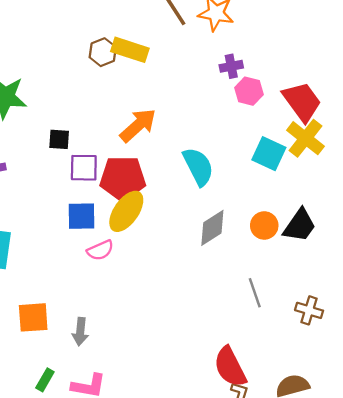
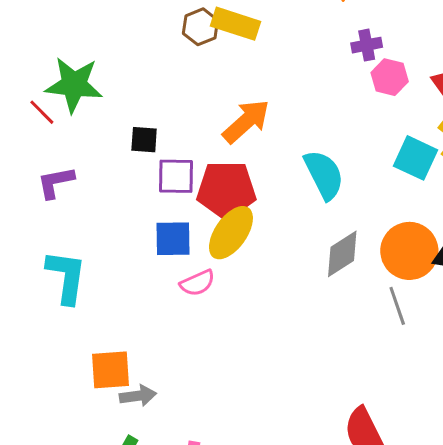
orange circle: (264, 225) -> (409, 251), size x1.6
gray line: (255, 293) -> (397, 306), moved
gray arrow: (80, 332) -> (138, 396), moved, turned -104

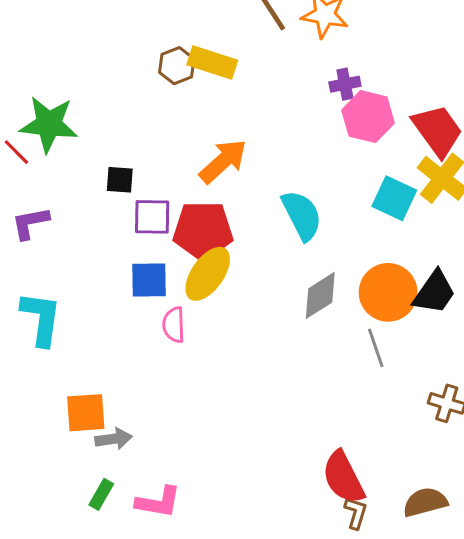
pink hexagon: (390, 77) -> (368, 117), size x1.4
pink semicircle: (197, 283) -> (174, 325), turned 112

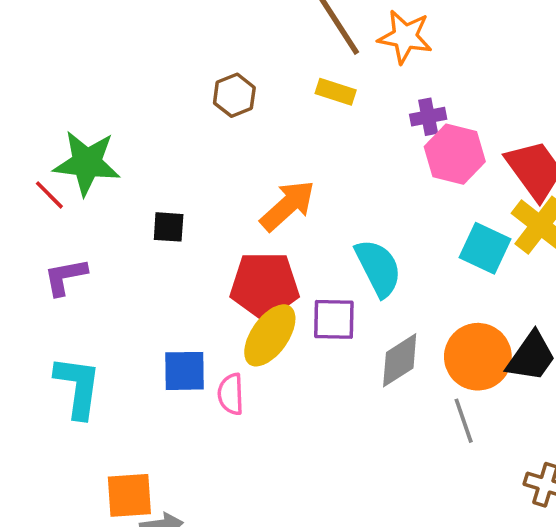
yellow rectangle: (212, 63) -> (336, 92), moved, size x0.7
purple square: (152, 217) -> (334, 319), moved
blue square: (149, 280) -> (185, 371), moved

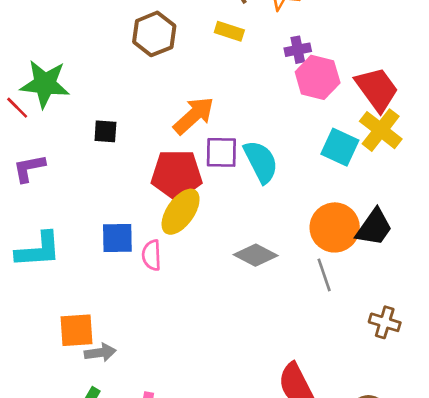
brown hexagon: (234, 95) -> (154, 34), size x1.4
purple square: (334, 319) -> (221, 152), moved
gray diamond: (400, 360) -> (256, 255), moved, turned 60
cyan L-shape: (78, 387) -> (38, 250), turned 78

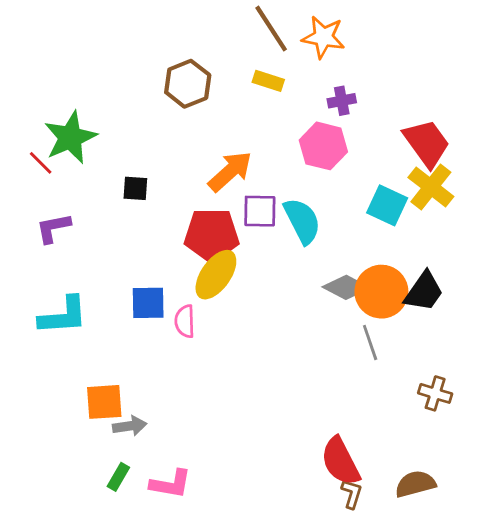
pink hexagon: (318, 77) -> (323, 146), moved
green star: (45, 84) -> (70, 137), turned -30
gray diamond: (256, 255) -> (346, 287), moved

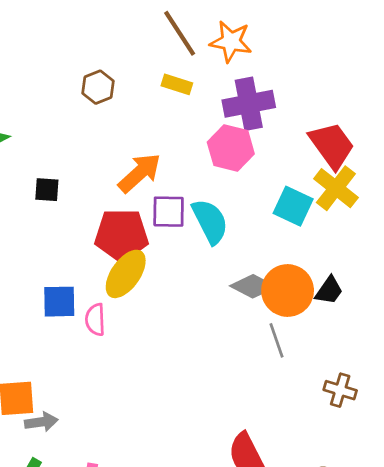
brown hexagon: (188, 84) -> (98, 87), size x0.7
purple cross: (342, 101) -> (249, 104), size x1.8
black trapezoid: (424, 292) -> (329, 291), size x0.7

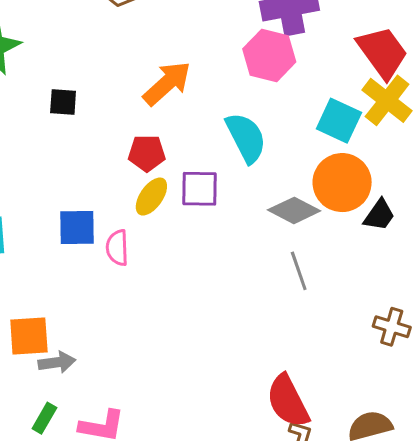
purple square: (169, 212) -> (199, 189), moved
red pentagon: (122, 235) -> (147, 153), size x0.6
yellow ellipse: (126, 274) -> (151, 197), size x0.7
orange circle: (288, 291) -> (342, 183), moved
gray line: (276, 340) -> (299, 271), moved

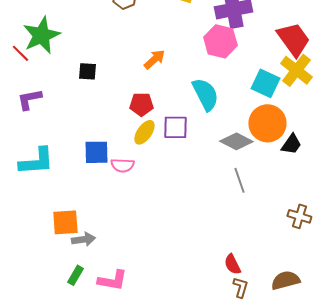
orange arrow: (167, 83) -> (154, 59), size x0.7
pink semicircle: (117, 248) -> (122, 165), turned -85
red semicircle: (288, 401) -> (232, 264), size x0.6

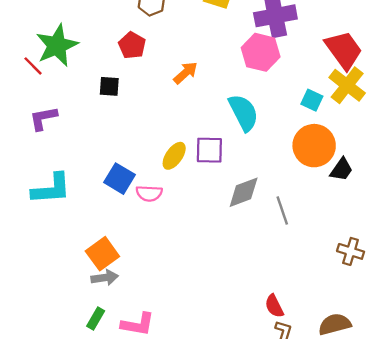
cyan square: (265, 83) -> (312, 100), size x0.7
red pentagon: (141, 104) -> (132, 45), moved, turned 30
gray diamond: (236, 141) -> (244, 192), moved, turned -48
blue square: (96, 152) -> (119, 179), turned 32
orange square: (65, 222) -> (102, 254), moved, turned -32

